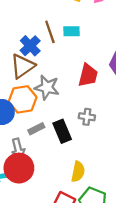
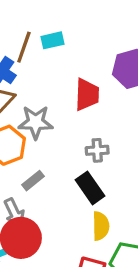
brown line: (50, 32) -> (24, 47), turned 50
black rectangle: (62, 131) -> (90, 188), moved

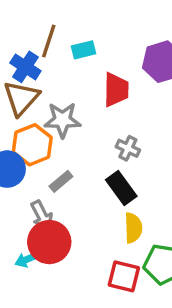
cyan rectangle: (53, 40) -> (84, 50), moved
gray cross: (97, 150) -> (128, 148), turned 30

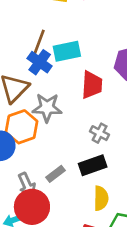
cyan rectangle: (84, 50) -> (67, 51), size x1.4
blue cross: (25, 67) -> (40, 62), moved
gray rectangle: (61, 181) -> (56, 174), moved
black rectangle: (121, 188) -> (93, 165), turned -76

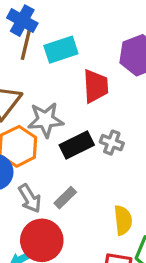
blue cross: (40, 62) -> (22, 21), moved
black rectangle: (93, 165) -> (77, 145), moved
gray arrow: (27, 185) -> (30, 198), moved

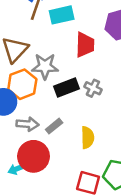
gray arrow: (30, 198) -> (28, 124), turned -60
yellow semicircle: (123, 220) -> (88, 138), moved

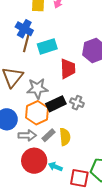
orange hexagon: (22, 84) -> (37, 113), moved
yellow semicircle: (88, 138) -> (65, 137), moved
cyan arrow: (17, 169) -> (55, 167), moved, turned 48

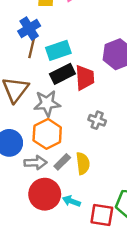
blue cross: (24, 29) -> (29, 29), turned 30
black rectangle: (56, 104) -> (62, 74), moved

